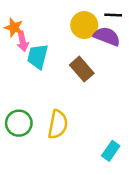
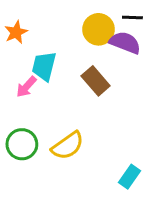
orange star: (14, 28) -> (16, 32), turned 30
pink arrow: (23, 41) -> (26, 87), moved, turned 54
yellow semicircle: (58, 124) -> (68, 146), turned 44

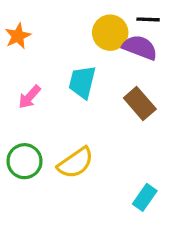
cyan trapezoid: (44, 66) -> (82, 82), moved
brown rectangle: (96, 81) -> (140, 104), moved

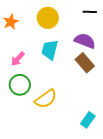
yellow circle: (110, 33) -> (48, 18), moved
purple semicircle: (140, 47) -> (85, 41), moved
green circle: (24, 161) -> (20, 85), moved

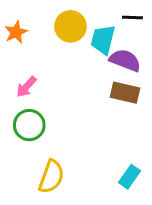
cyan trapezoid: (50, 50) -> (103, 40), moved
brown rectangle: (85, 63) -> (125, 93), turned -36
yellow semicircle: (46, 99) -> (51, 177), moved, turned -35

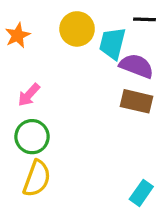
yellow semicircle: (51, 177) -> (37, 178), moved

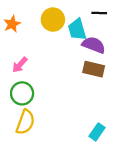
cyan trapezoid: (112, 43) -> (77, 29), turned -30

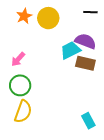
orange star: (12, 24) -> (24, 16), moved
cyan trapezoid: (77, 29) -> (70, 50), moved, turned 80
cyan rectangle: (97, 132) -> (88, 121), turned -63

